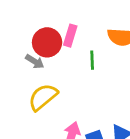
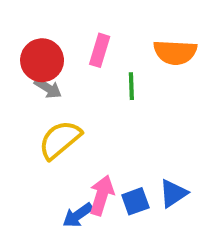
red circle: (47, 42) -> (42, 60), moved

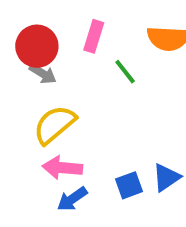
green line: (131, 86) -> (125, 72), turned -36
pink arrow: (102, 195) -> (62, 168), moved, turned -102

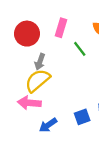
gray arrow: (43, 74) -> (40, 62), moved, turned 77
pink arrow: (62, 168) -> (29, 103), moved

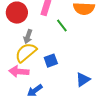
blue square: (82, 117) -> (51, 61), moved

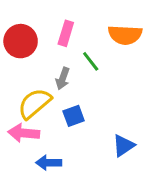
gray arrow: (28, 37) -> (63, 79), moved
blue arrow: (35, 91) -> (49, 163), turned 35

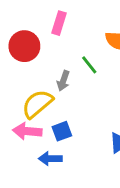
pink rectangle: (66, 33) -> (59, 23), moved
blue square: (74, 116) -> (62, 131), moved

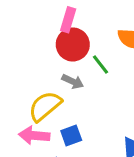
red circle: (24, 46) -> (73, 44), moved
gray arrow: (63, 81) -> (73, 82), turned -84

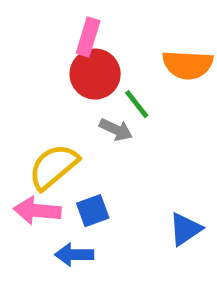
gray arrow: (73, 82) -> (116, 130), moved

